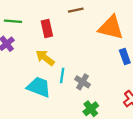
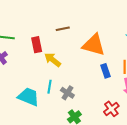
yellow arrow: (45, 58) -> (53, 60), moved

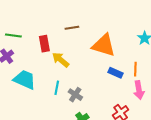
blue rectangle: (106, 71) -> (115, 73), turned -48
cyan trapezoid: (28, 97) -> (25, 80), moved

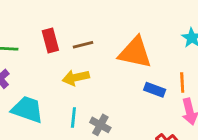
brown line: (72, 28) -> (83, 45), moved
red rectangle: (44, 44) -> (50, 40), moved
yellow arrow: (61, 60) -> (76, 78), turned -48

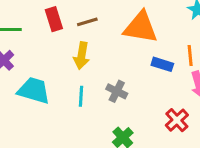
yellow arrow: (76, 78) -> (82, 56), turned -65
gray cross: (100, 125) -> (117, 91), moved

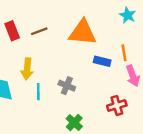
yellow arrow: (82, 56) -> (27, 69), moved
red cross: (177, 120) -> (117, 106), turned 30

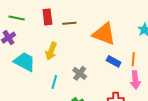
cyan line: (38, 92) -> (54, 82), moved

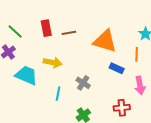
green line: (17, 18) -> (15, 31), turned 35
yellow arrow: (51, 51) -> (53, 62), turned -96
orange line: (133, 59) -> (137, 54), moved

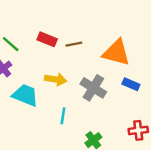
red rectangle: (46, 28) -> (47, 39), turned -56
gray cross: (83, 83) -> (93, 88), moved, size x1.5

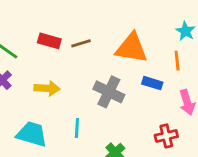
yellow arrow: (56, 79) -> (47, 88), moved
cyan trapezoid: (25, 95) -> (32, 134), moved

